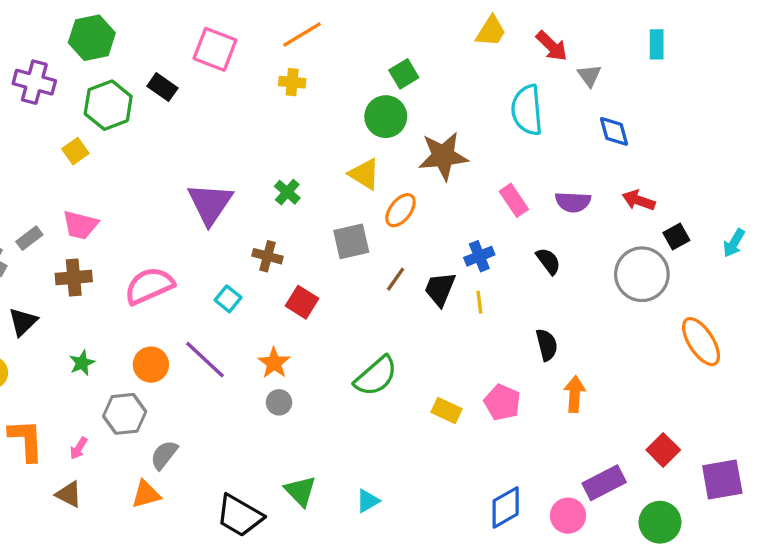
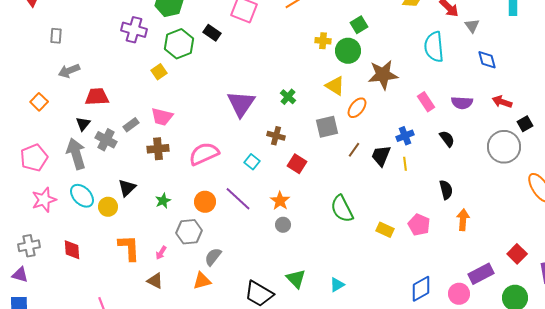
yellow cross: (292, 82) -> (323, 41), moved
black triangle: (23, 322) -> (127, 188), moved
green semicircle: (376, 376) -> (342, 209), turned 104

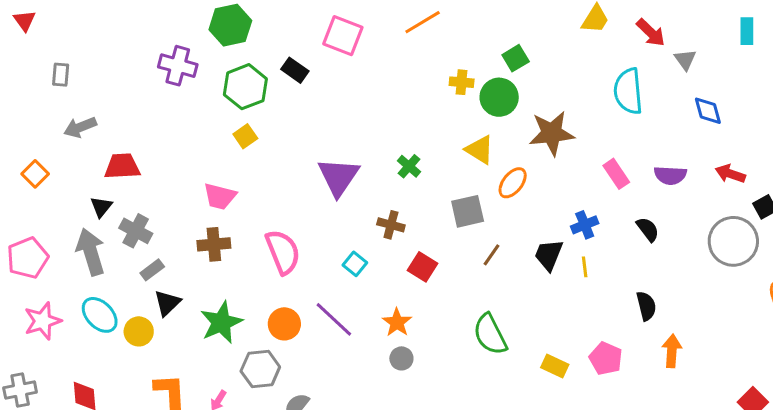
yellow square: (159, 72) -> (245, 136), moved
gray rectangle: (131, 125) -> (152, 270), moved
brown line: (354, 150) -> (492, 255), moved
pink semicircle: (204, 154) -> (283, 252), turned 92
green star: (163, 201) -> (221, 322), size x1.8

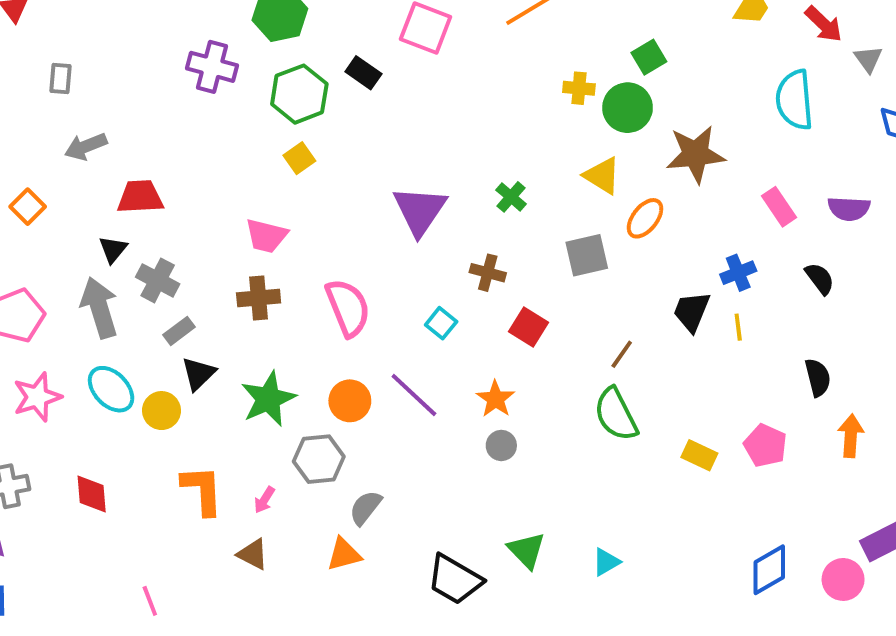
brown line: (492, 255) -> (622, 354), moved

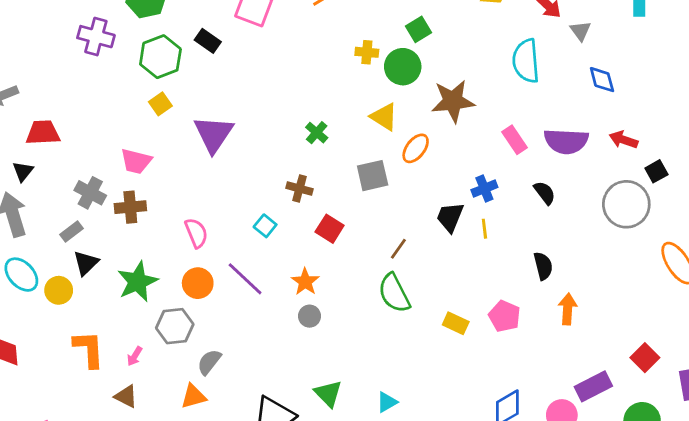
purple semicircle: (849, 209) -> (566, 141), size x1.4
purple triangle: (420, 211) -> (213, 134), moved
gray cross: (158, 280) -> (90, 193), moved
pink semicircle: (348, 308) -> (196, 233), moved, size x0.7

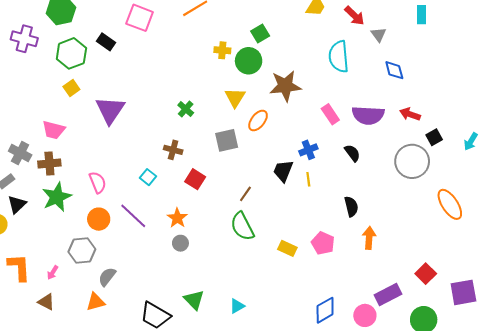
yellow triangle: (384, 117) -> (235, 97), turned 30
green star: (138, 282) -> (57, 197), moved

